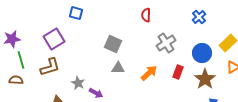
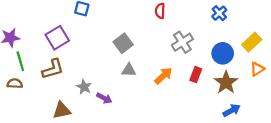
gray square: (113, 44) -> (123, 43), turned 30

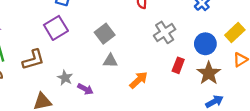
purple square: (57, 38) -> (56, 28), moved
orange arrow: (163, 76) -> (139, 80), moved

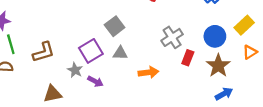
purple square: (56, 28) -> (91, 51), moved
gray cross: (165, 32) -> (172, 37), moved
orange arrow: (139, 80) -> (148, 72), turned 36

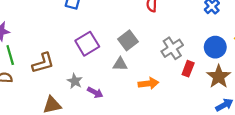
gray square: (115, 26) -> (128, 40), moved
purple square: (91, 51) -> (87, 44), moved

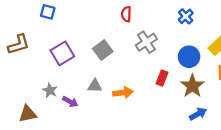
gray cross: (172, 48) -> (146, 42), moved
brown L-shape: (43, 63) -> (19, 44), moved
gray triangle: (120, 64) -> (95, 86), moved

